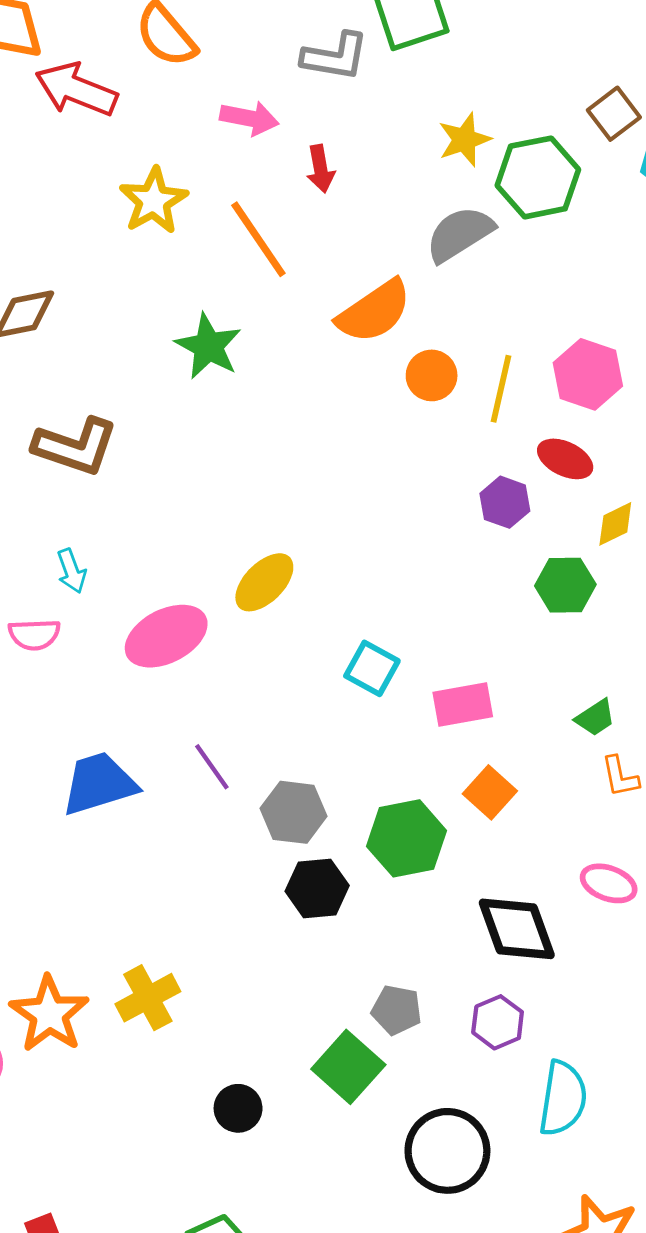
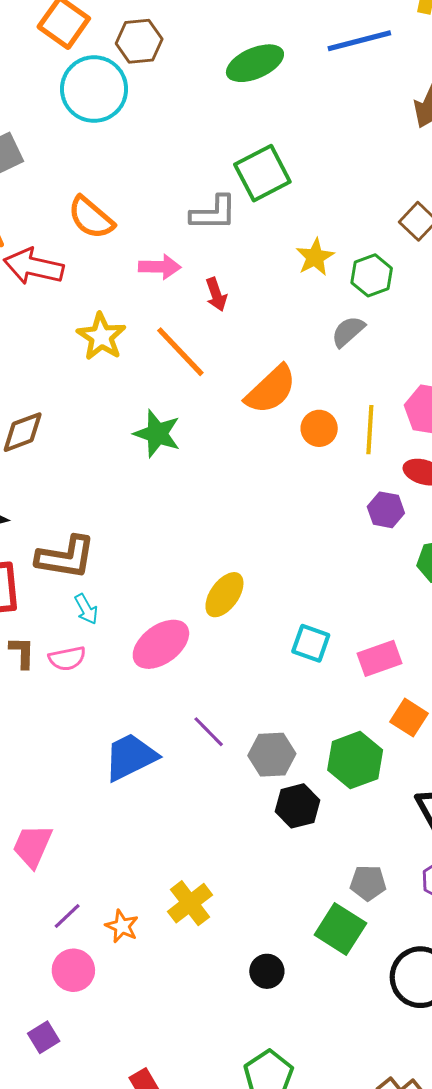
green hexagon: (538, 177) -> (372, 275), size x0.7
gray semicircle: (460, 234) -> (348, 331), moved, size x0.7
brown L-shape: (75, 446) -> (66, 557), moved
orange star: (49, 1014) -> (122, 926), size x0.6

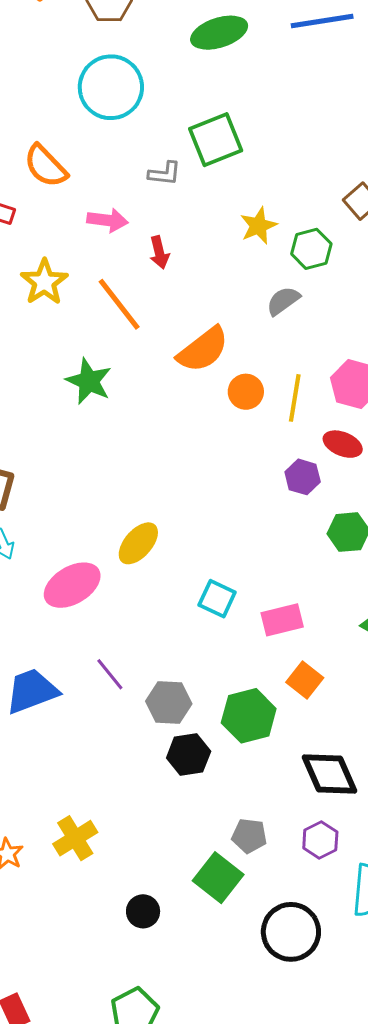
cyan circle: (94, 89) -> (111, 87), moved
gray L-shape: (214, 213) -> (165, 173), size x0.7

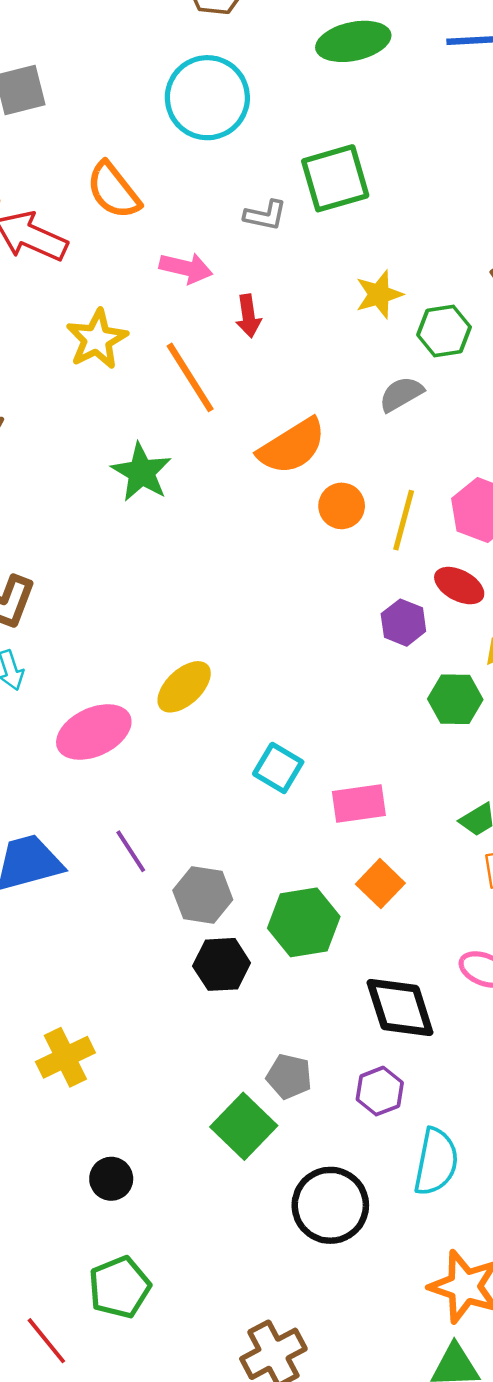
black circle: (143, 911) -> (111, 1179), moved

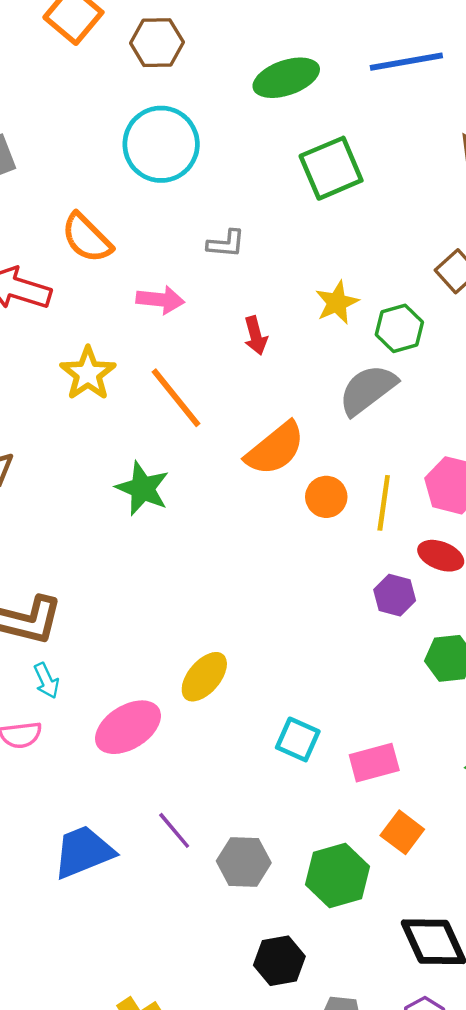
green square: (335, 178) -> (331, 168), moved
red arrow: (248, 316) -> (256, 336), moved
gray semicircle: (401, 394) -> (368, 390), size x1.5
black hexagon: (222, 964) -> (279, 961), moved

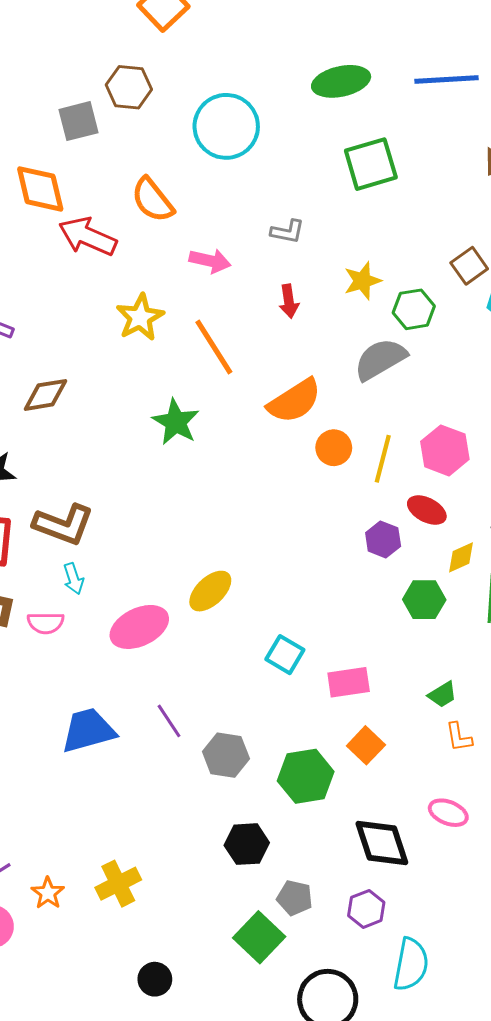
brown hexagon: (157, 43) -> (129, 87), moved
gray L-shape: (226, 244) -> (287, 232), moved

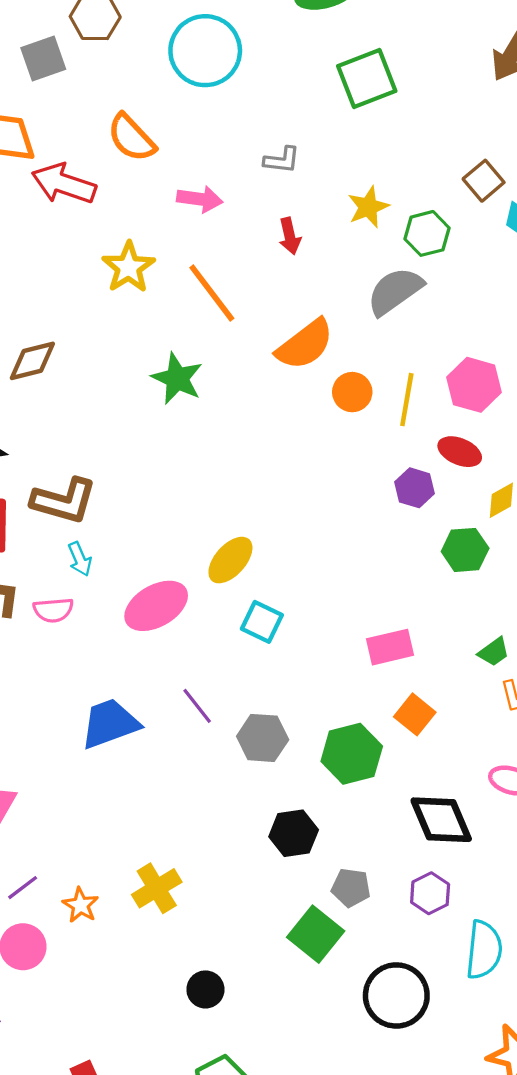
cyan square: (285, 655) -> (262, 622), moved

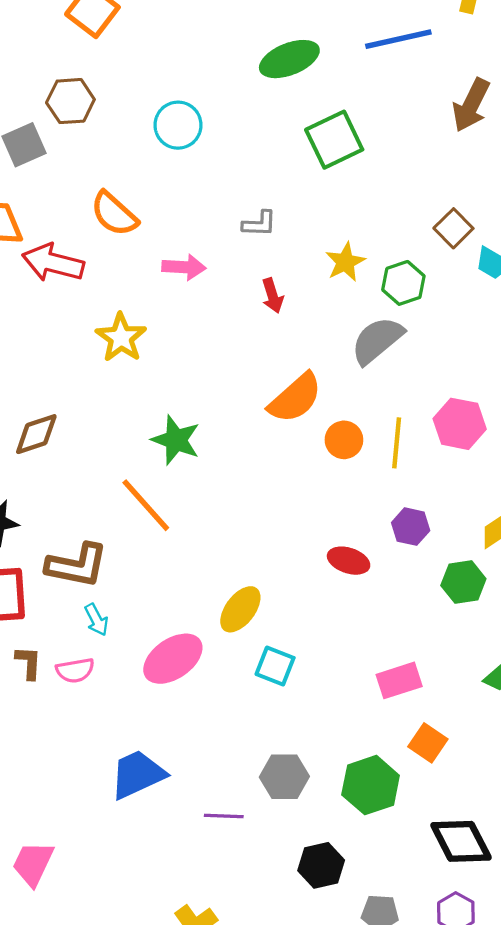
cyan circle: (205, 51) -> (178, 125), size x0.7
orange line: (212, 293) -> (146, 505), moved
red ellipse: (460, 452) -> (349, 561), moved
purple line: (197, 706) -> (224, 816), moved, turned -45

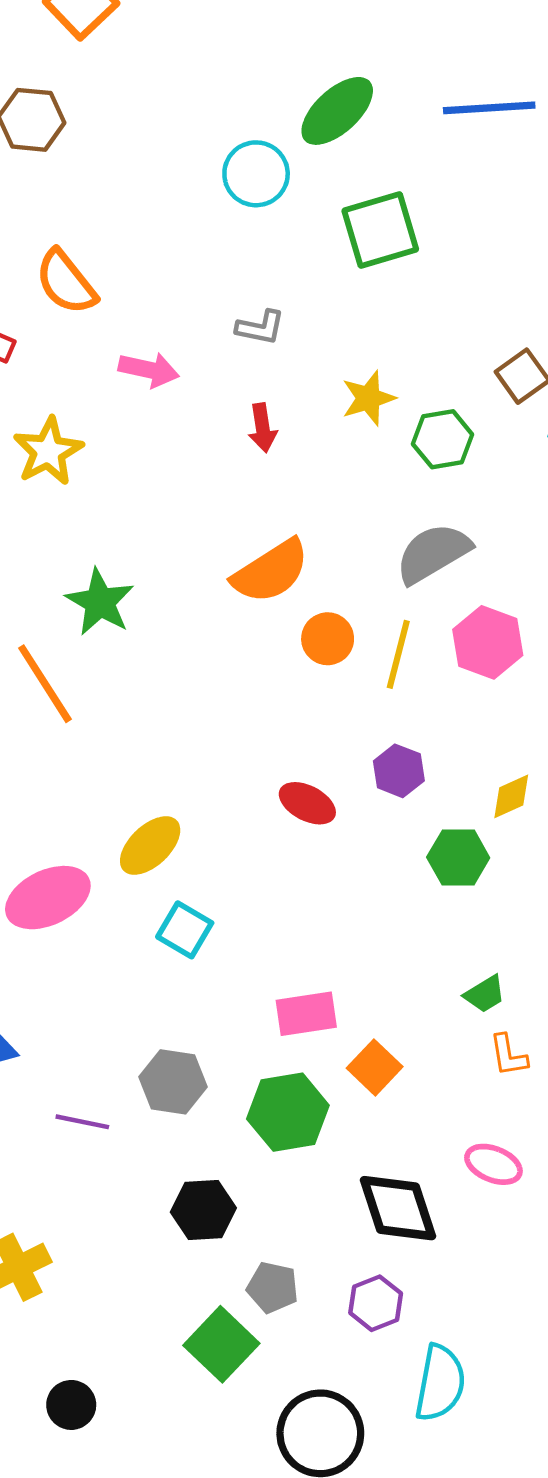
green ellipse: (289, 59) -> (337, 111), turned -30
cyan circle: (178, 125) -> (256, 174), moved
gray semicircle: (377, 340) -> (433, 553), moved
pink rectangle: (399, 680) -> (306, 1014), moved

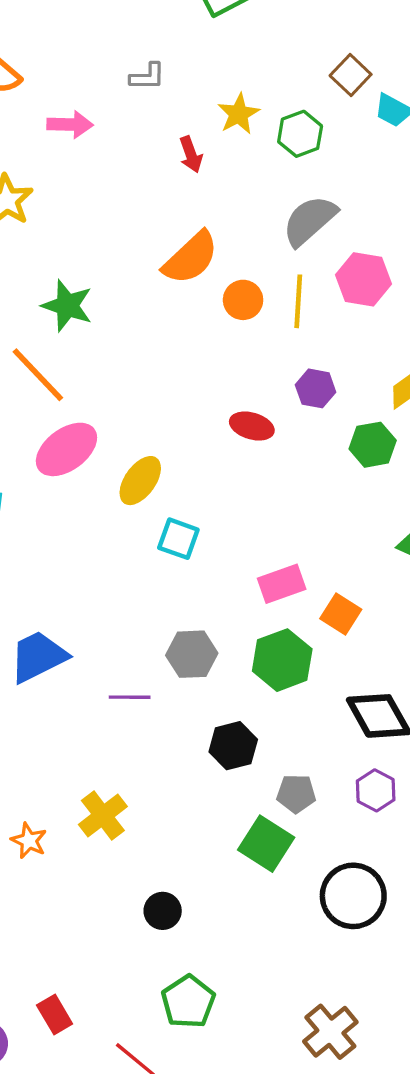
red arrow: (262, 428) -> (191, 154), moved
pink ellipse: (48, 898) -> (66, 449), moved

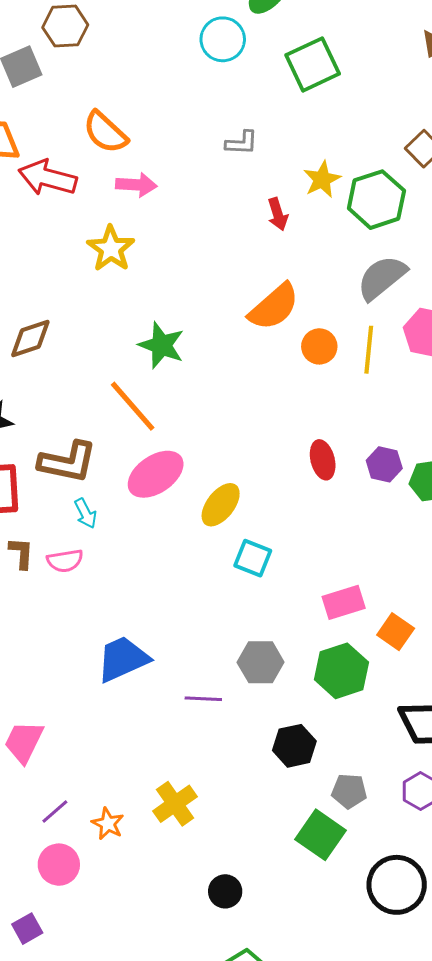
pink arrow: (70, 125) -> (136, 185), moved
green hexagon: (300, 134) -> (376, 200), size x1.4
purple hexagon: (316, 388) -> (384, 464), moved
red ellipse: (252, 426) -> (323, 460), turned 57

